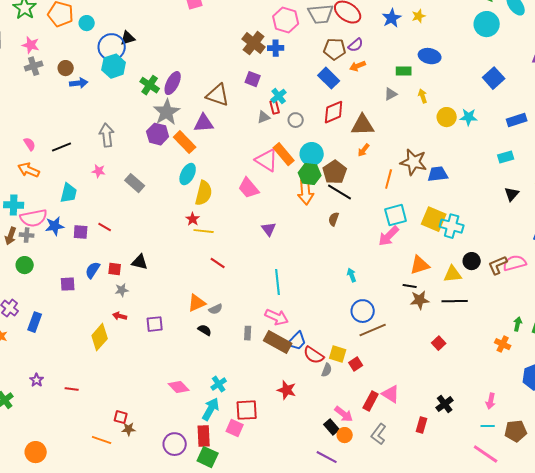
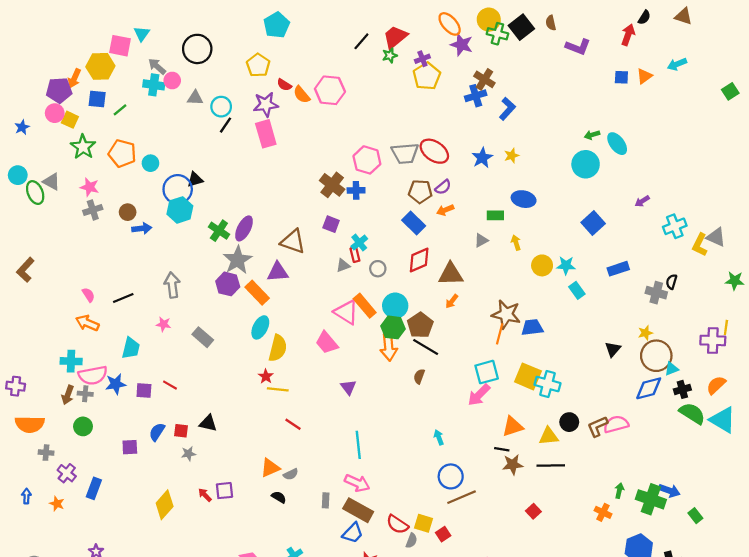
cyan rectangle: (506, 157) -> (577, 290), moved, turned 70
orange line: (389, 179) -> (500, 334), moved
red arrow: (120, 316) -> (205, 495), moved, turned 32
blue trapezoid: (297, 341) -> (353, 533), moved

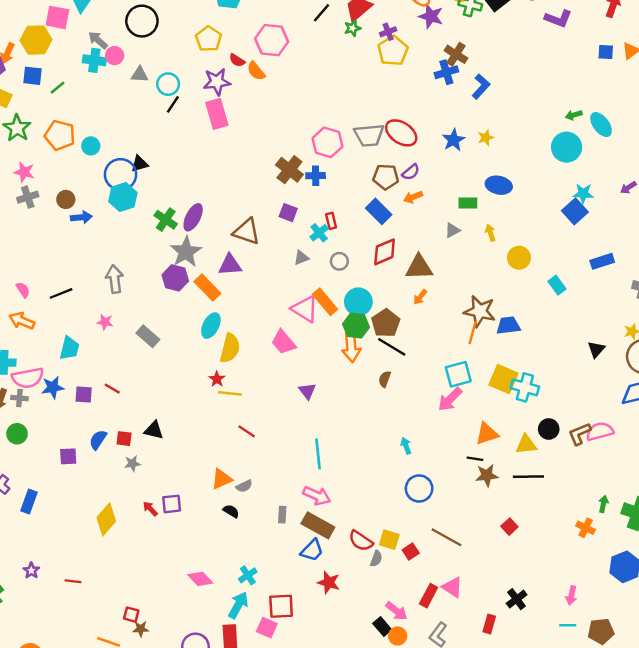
pink hexagon: (330, 90) -> (272, 40), moved
red rectangle: (355, 255) -> (331, 221), moved
cyan star: (566, 265) -> (583, 194), moved
brown line: (462, 497) -> (446, 537), moved, turned 52

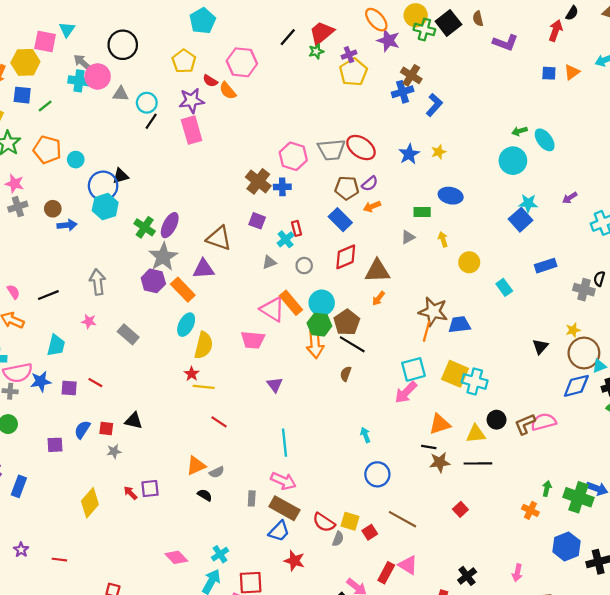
pink circle: (115, 56) -> (98, 76), size x1.5
pink trapezoid: (283, 342) -> (253, 340), turned -45

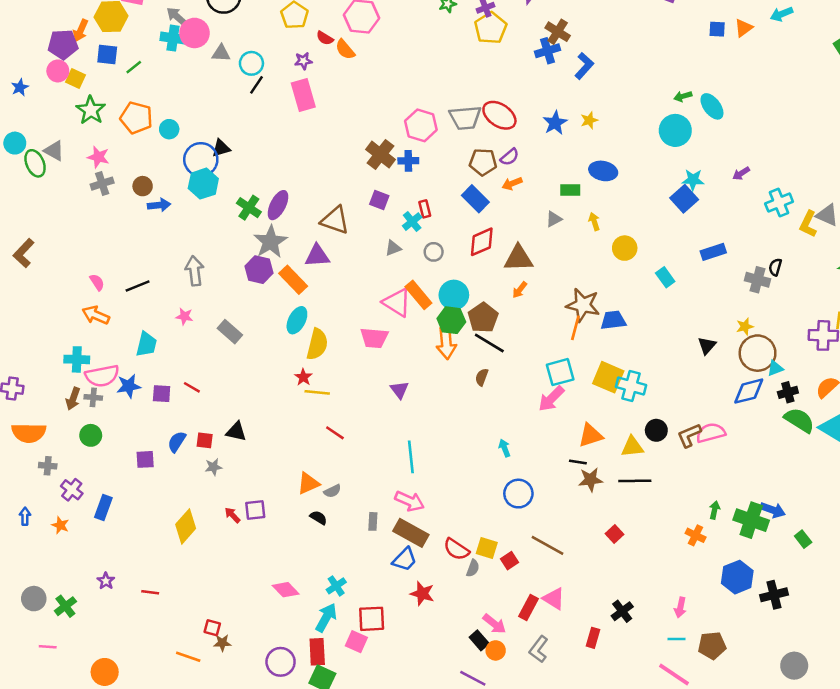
purple star: (192, 101) -> (303, 61), size x0.6

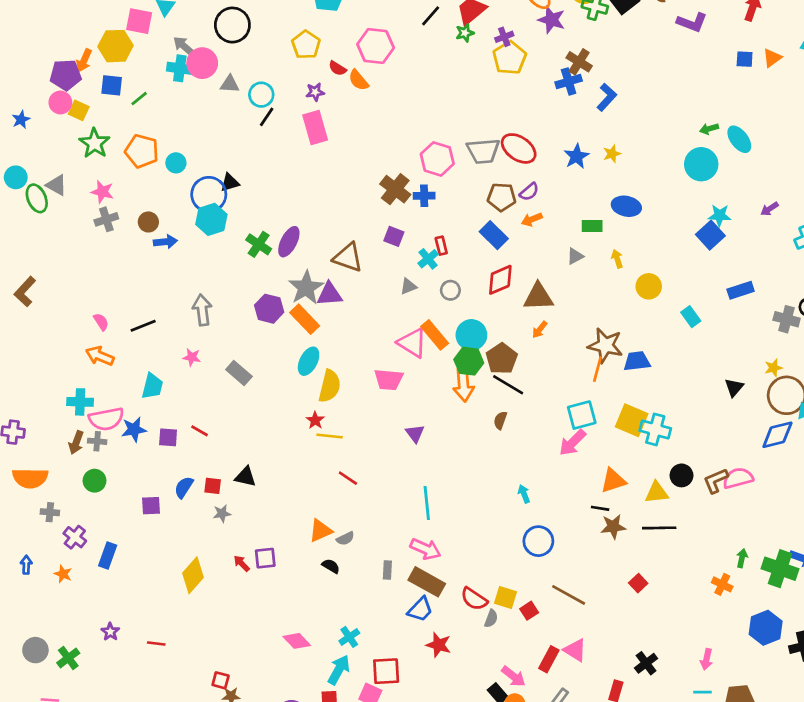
gray star: (270, 242) -> (306, 288), moved

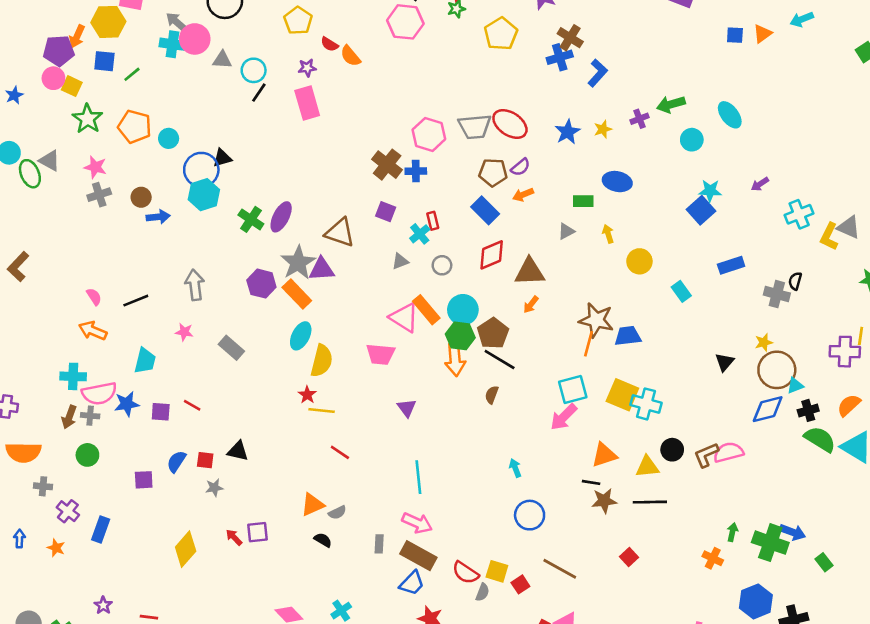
purple cross: (504, 37) -> (639, 119), moved
pink hexagon: (376, 46) -> (405, 22), moved
green arrow: (709, 129) -> (671, 104), moved, size x1.5
cyan circle: (701, 164) -> (692, 140), size x0.7

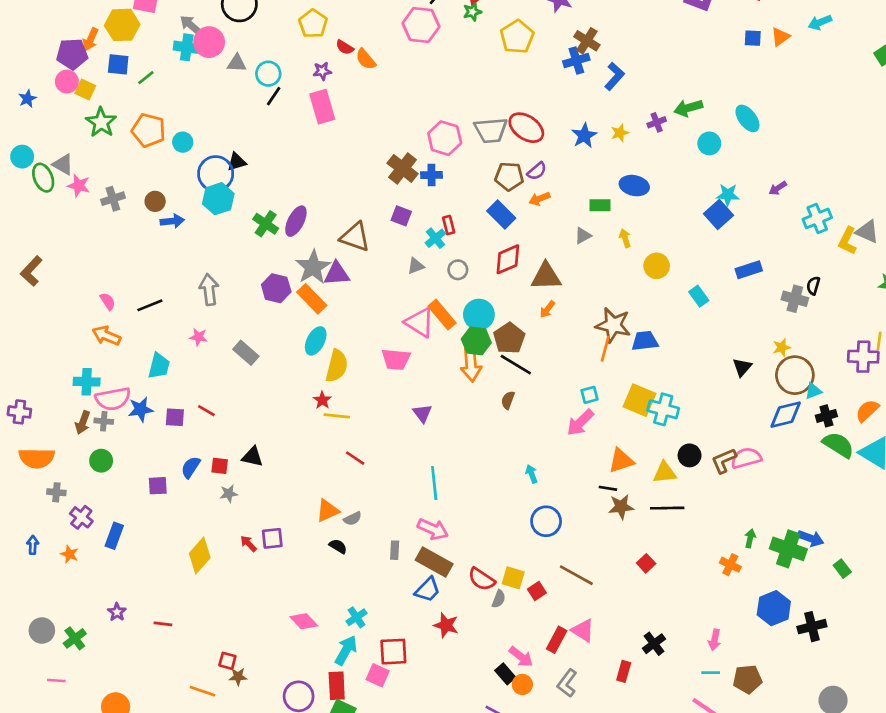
pink star: (95, 167) -> (79, 186), moved
cyan square: (573, 390) -> (589, 395), size x0.6

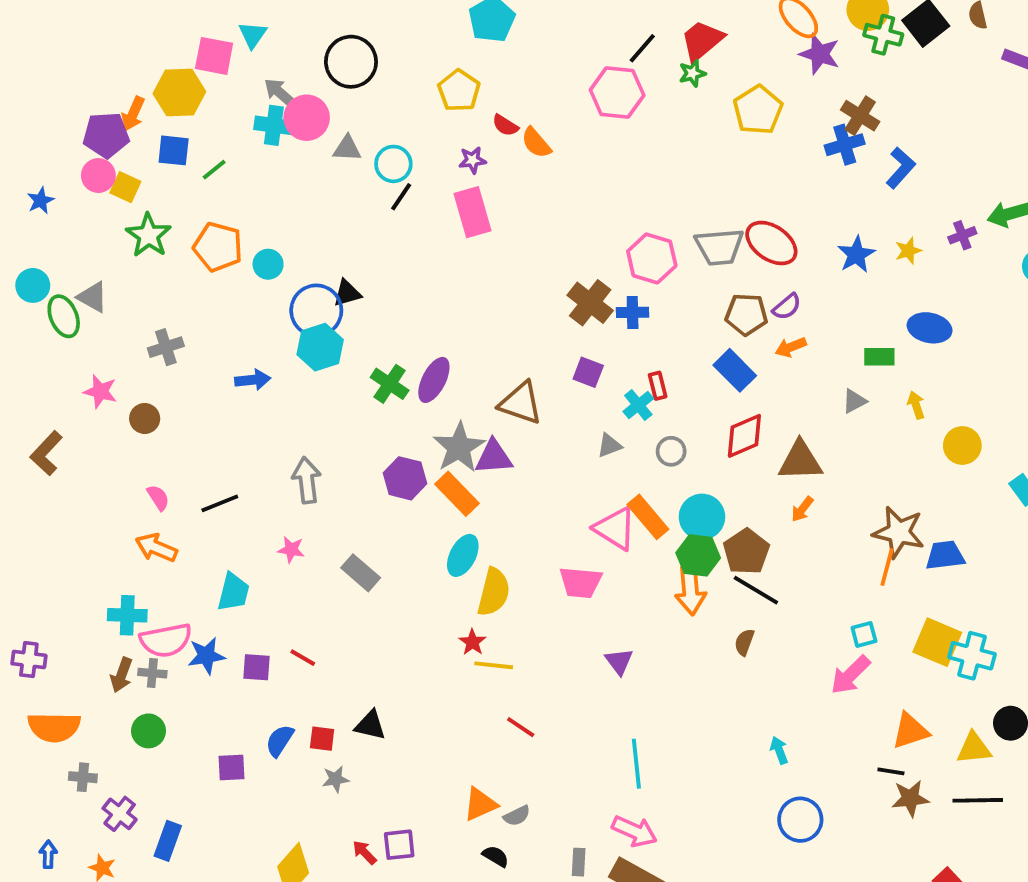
pink star: (79, 186) -> (100, 391), moved
brown circle: (155, 201) -> (145, 418), moved

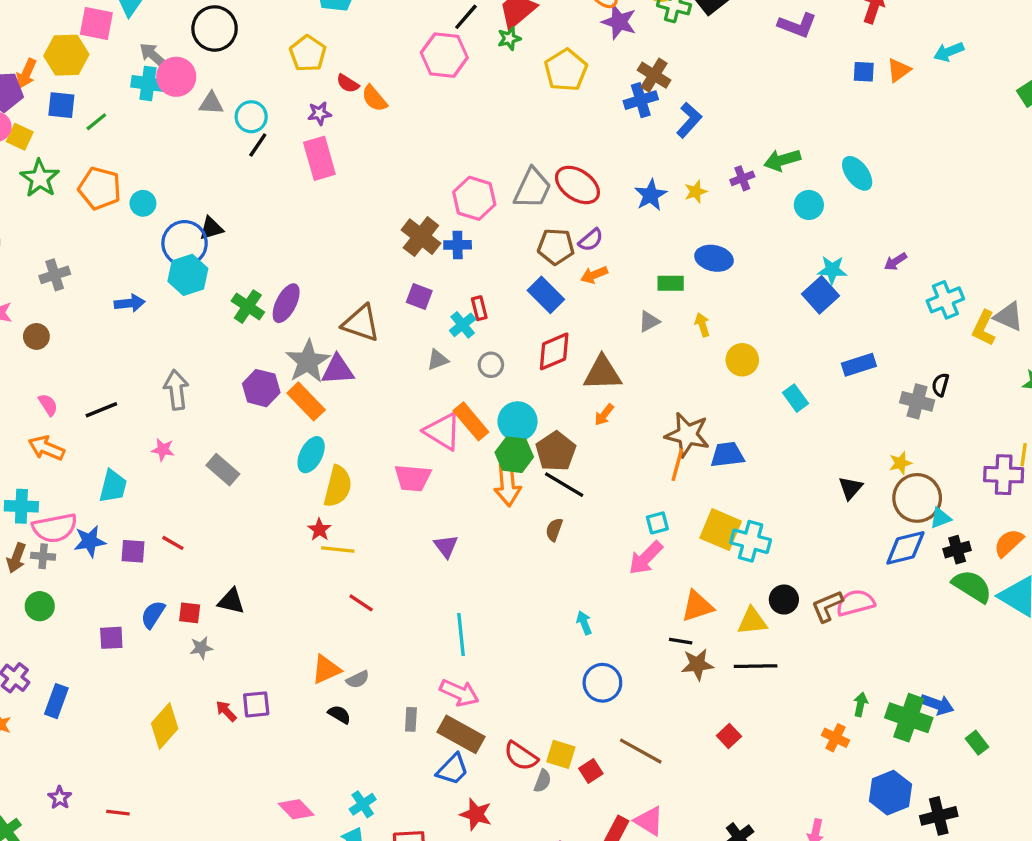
gray trapezoid: (719, 247) -> (533, 188), turned -60

